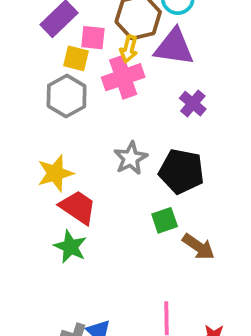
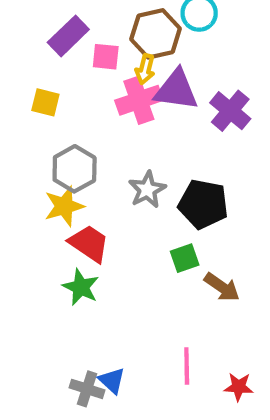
purple triangle: (174, 47) -> (176, 90), moved
yellow square: (76, 58) -> (45, 102), moved
gray hexagon: (67, 96) -> (75, 169), moved
purple cross: (193, 104) -> (230, 111), moved, size x1.4

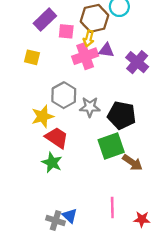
purple triangle: (176, 90) -> (106, 50), size x0.6
gray hexagon: (75, 169) -> (64, 95), moved
gray star: (147, 190) -> (90, 107), turned 30
green square: (185, 258) -> (111, 146), size x1.6

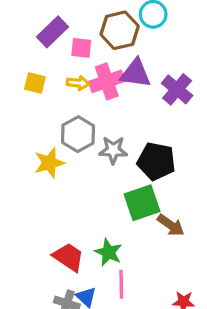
yellow arrow: (89, 38) -> (78, 83), moved, turned -98
purple triangle: (106, 50) -> (136, 73), size x1.5
red trapezoid: (57, 138) -> (68, 257), moved
green star: (52, 163) -> (108, 252), moved
pink line: (112, 207) -> (121, 284), moved

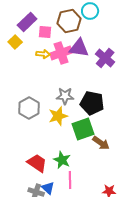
yellow square: (35, 83) -> (15, 42), moved, turned 32
gray hexagon: (78, 134) -> (29, 108), moved
yellow star: (49, 163) -> (58, 116), moved

